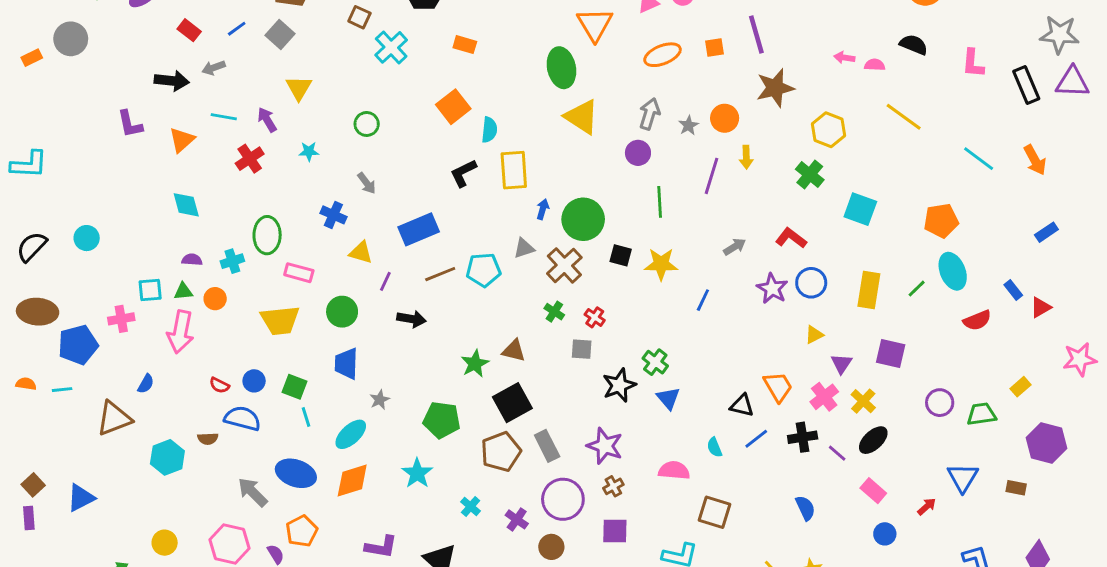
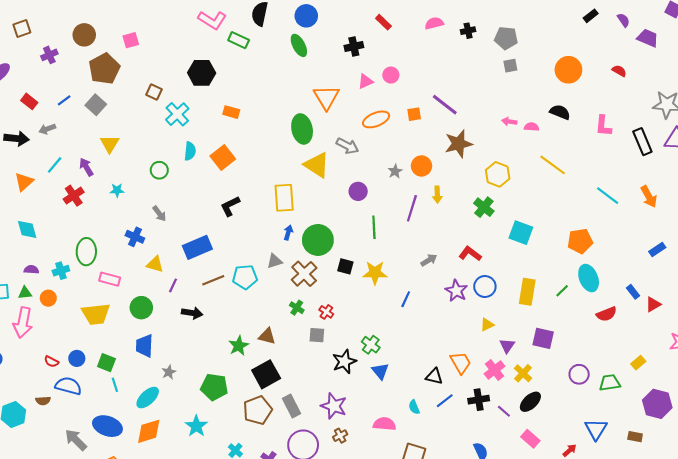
purple line: (756, 34) -> (445, 105), turned -36
gray arrow: (650, 114) -> (347, 146), moved, turned 100
cyan line: (224, 117) -> (55, 165), turned -60
cyan semicircle: (489, 130) -> (190, 151), moved
yellow rectangle: (514, 170) -> (284, 198), moved

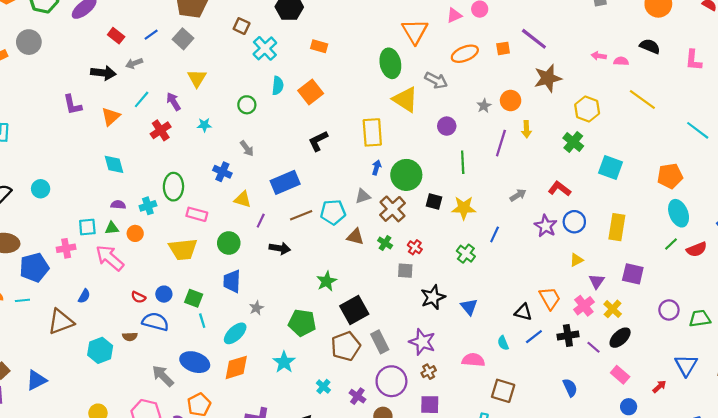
green line: (562, 291) -> (671, 244), moved
pink arrow: (23, 322) -> (110, 258), turned 120
brown triangle: (267, 336) -> (355, 237), moved
green cross: (371, 345) -> (466, 254), moved

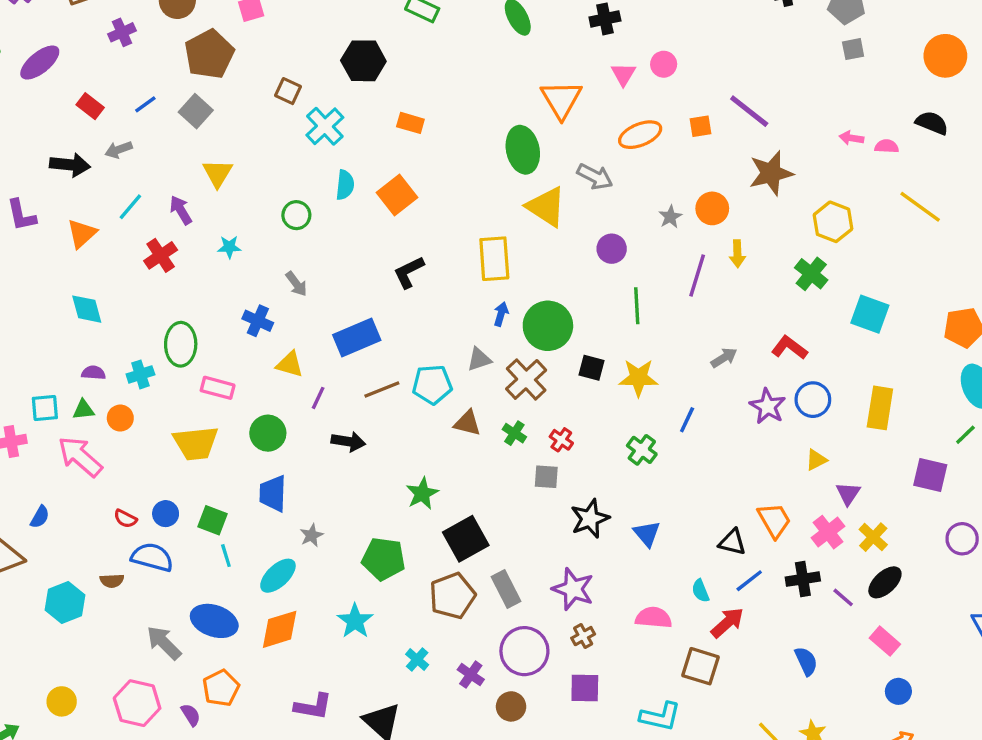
pink triangle: (454, 15) -> (623, 74), turned -35
purple square: (633, 274) -> (930, 475), moved
red arrow: (659, 387) -> (727, 623), moved, size x1.5

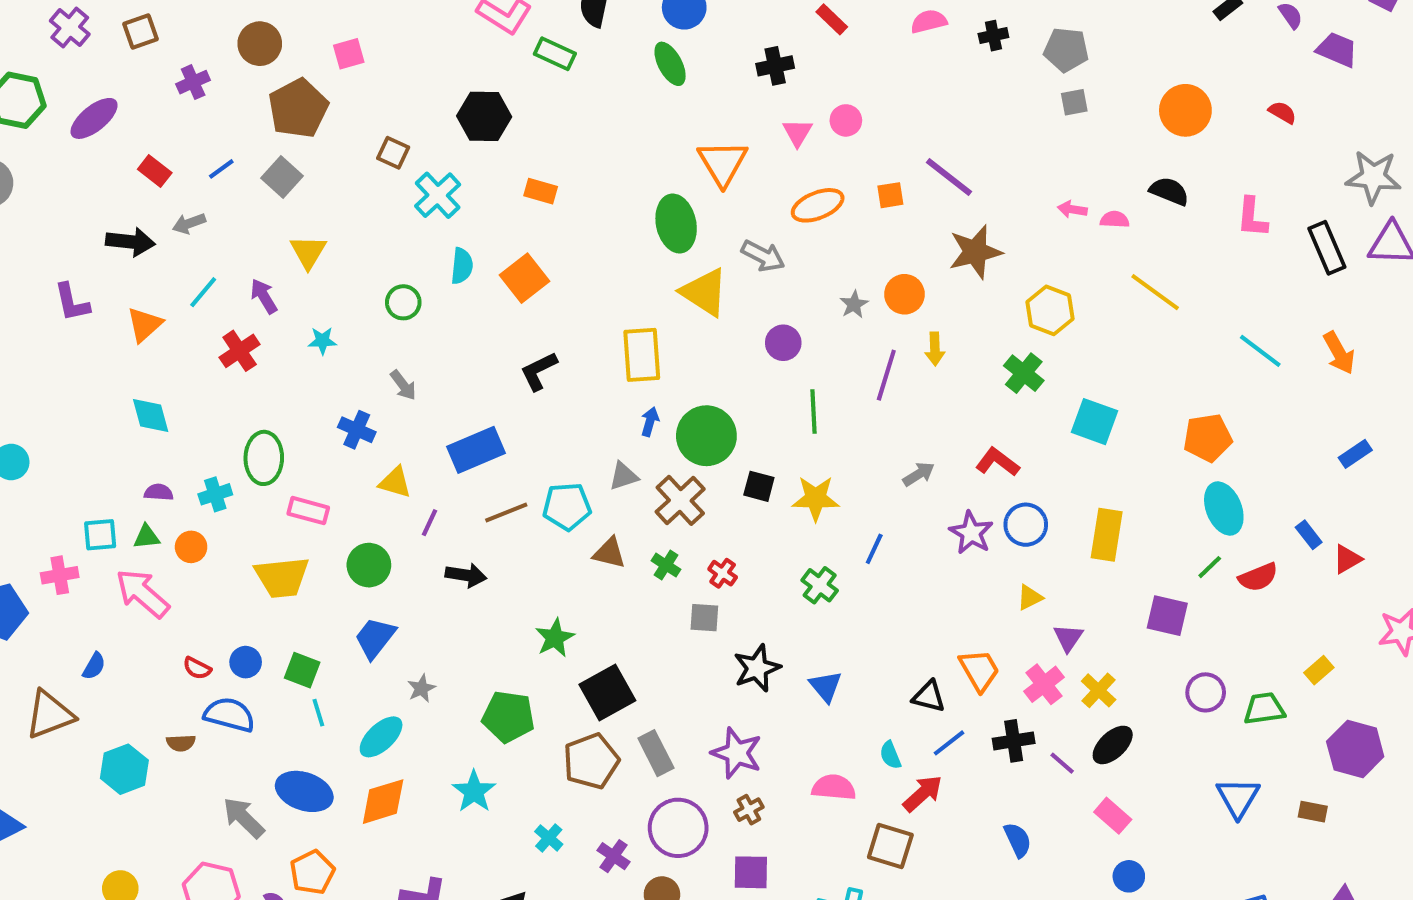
blue trapezoid: (273, 493) -> (375, 638), turned 36

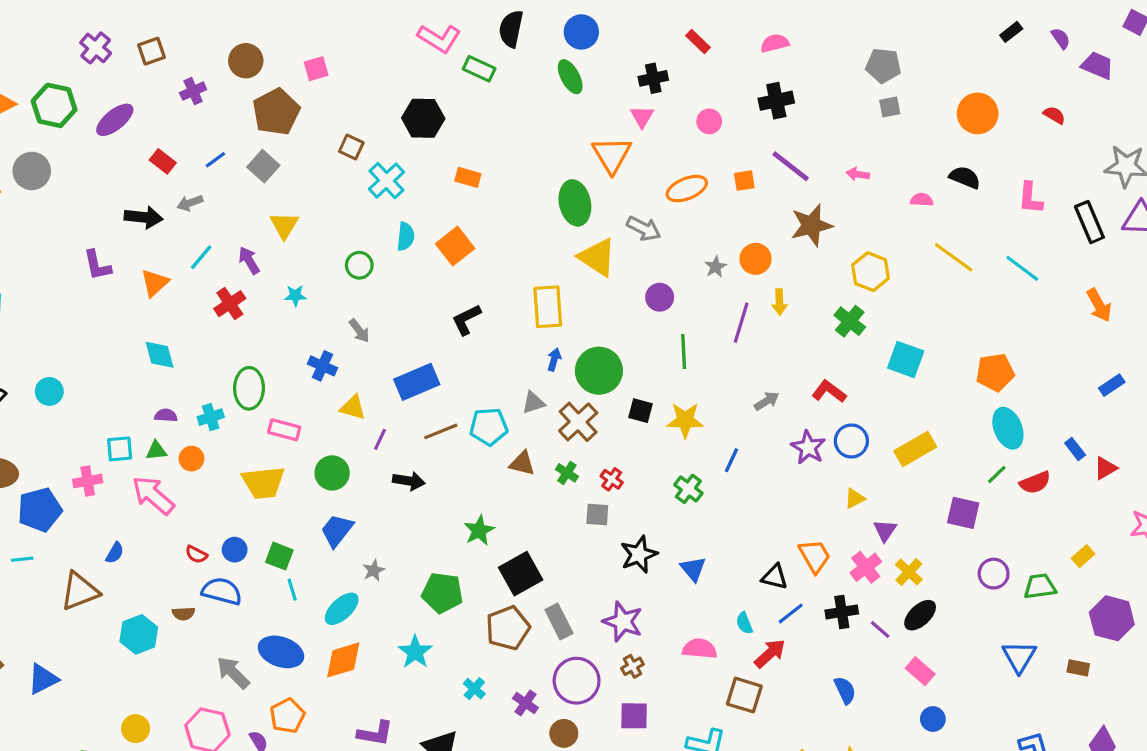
black cross: (993, 36) -> (776, 101), moved, size x1.5
pink triangle: (797, 133) -> (642, 117), moved
pink arrow: (1072, 209) -> (858, 174), moved
cyan line: (1260, 351) -> (1022, 268), moved
yellow rectangle: (1107, 535) -> (915, 449), turned 51

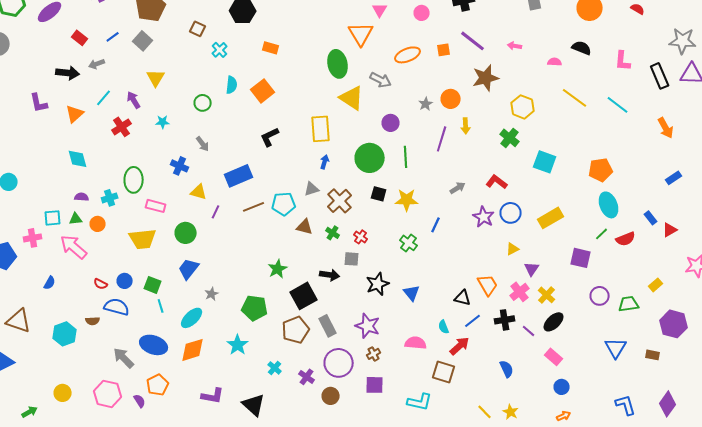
cyan cross: (386, 181) -> (220, 50), size x0.7
green circle: (599, 371) -> (370, 158), moved
black arrow: (409, 481) -> (330, 275), moved
brown triangle: (80, 591) -> (19, 321), moved, turned 40

